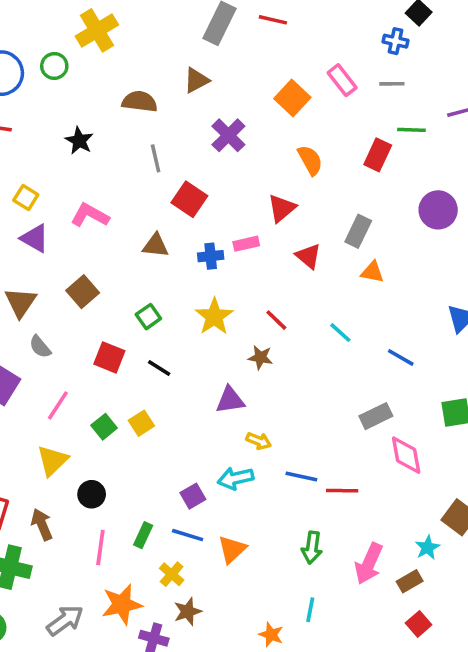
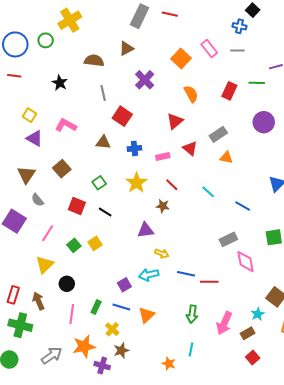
green line: (411, 130) -> (257, 83), moved
gray rectangle: (358, 231) -> (218, 134), turned 30
pink rectangle: (246, 244) -> (163, 157), moved

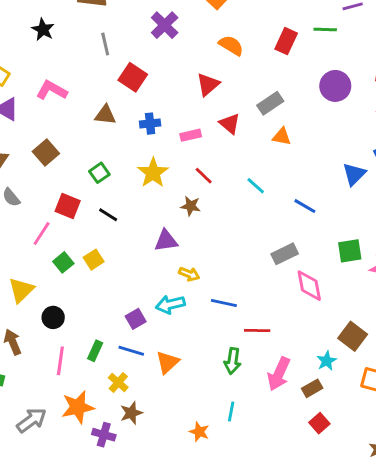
orange semicircle: (191, 94) -> (231, 45), turned -30
pink line: (48, 233) -> (42, 234), moved
red line: (209, 282) -> (257, 330), moved

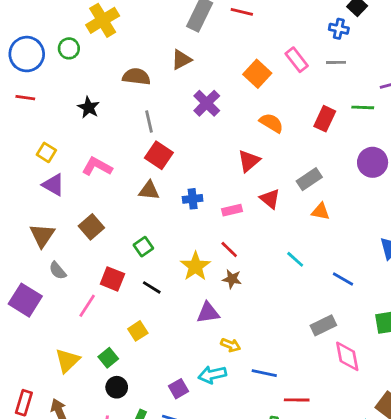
red square: (133, 77) -> (159, 155), moved
yellow star: (153, 173) -> (195, 266), moved
red line: (204, 176) -> (229, 249), moved
green square: (63, 262) -> (108, 358), moved
black circle: (53, 317) -> (117, 387), moved

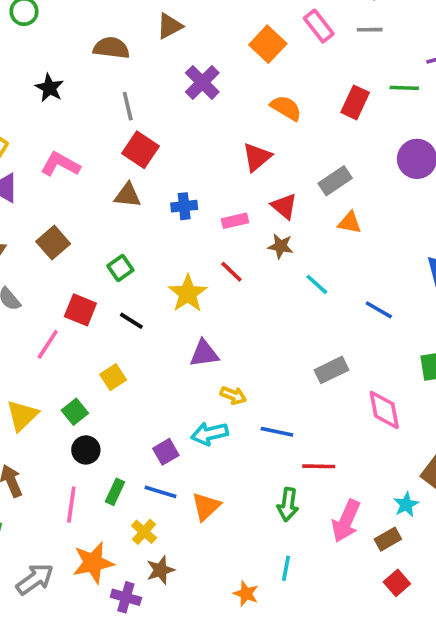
brown star: (232, 279) -> (281, 246), moved
gray rectangle: (323, 325) -> (331, 370), moved

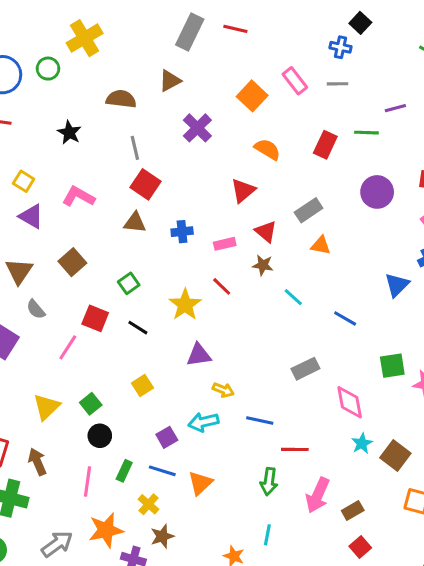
yellow square: (113, 377) -> (142, 385), moved
cyan star: (406, 505) -> (362, 443), moved

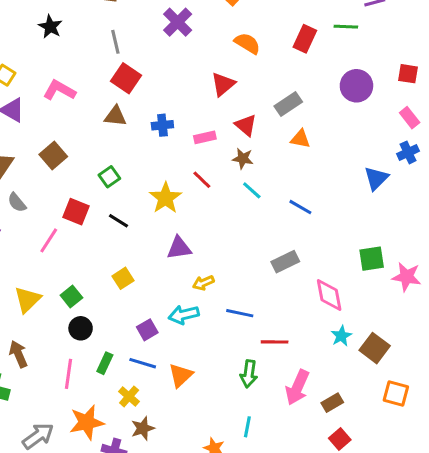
cyan line: (293, 297) -> (252, 190), moved
blue line: (345, 318) -> (300, 207), moved
yellow arrow: (223, 390) -> (203, 283), turned 135

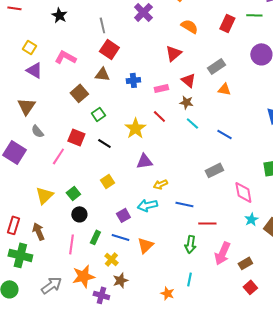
brown square: (53, 156) -> (79, 93), moved

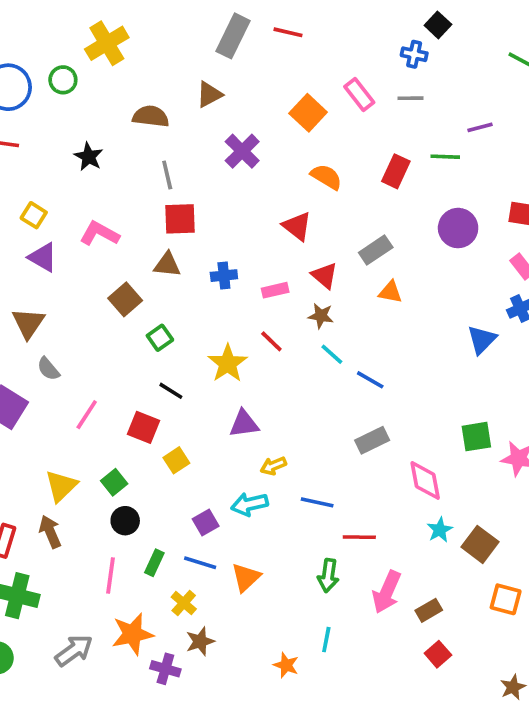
red square: (109, 49) -> (180, 219), turned -36
red triangle: (173, 53) -> (297, 226), turned -42
blue line: (224, 134) -> (370, 380), moved
red square: (76, 137) -> (143, 427), moved
brown arrow: (38, 231) -> (50, 532), moved

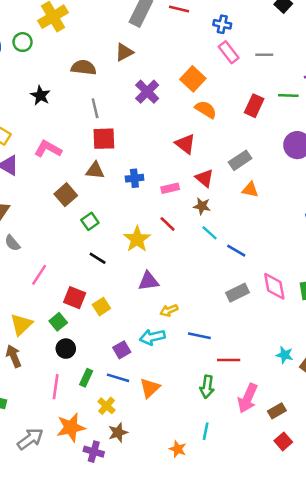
blue cross: (414, 54) -> (222, 24), moved
orange square: (308, 113) -> (193, 79), moved
red square: (143, 427) -> (75, 298), moved
pink diamond: (425, 480) -> (274, 286), moved
cyan star: (440, 530) -> (285, 355), turned -30

